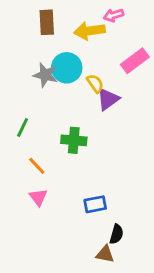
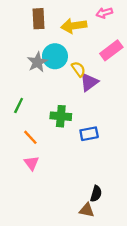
pink arrow: (114, 15) -> (104, 13), moved
gray star: (45, 75) -> (37, 62), turned 30
blue rectangle: (95, 204) -> (89, 134), moved

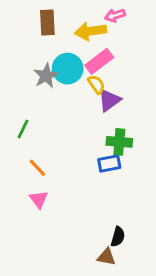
pink arrow: (104, 13) -> (115, 15), moved
pink rectangle: (111, 50) -> (99, 61), moved
green cross: (61, 116) -> (119, 142), moved

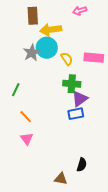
yellow arrow: (91, 31) -> (51, 30), moved
pink rectangle: (99, 61) -> (94, 58), moved, turned 42
purple triangle: (109, 100) -> (80, 99), moved
green cross: (119, 142) -> (72, 84), moved
brown triangle: (106, 257) -> (61, 179), moved

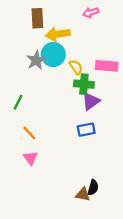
green cross: (72, 84) -> (84, 84), moved
purple triangle: (80, 99) -> (91, 101), moved
brown triangle: (61, 179) -> (83, 194), moved

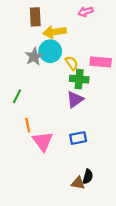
purple triangle: (91, 101) -> (75, 99), moved
blue rectangle: (86, 130) -> (78, 138), moved
orange line: (29, 133) -> (28, 125), turned 32
pink triangle: (31, 158) -> (43, 141), moved, size x1.5

